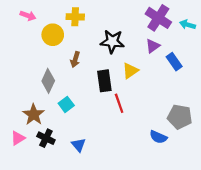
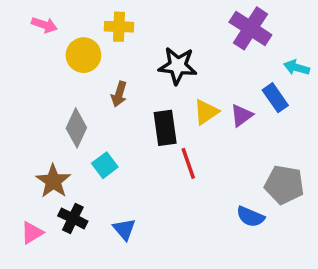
cyan arrow: (188, 25) -> (297, 68), moved
purple triangle: (153, 46) -> (242, 115), moved
pink triangle: (18, 138) -> (32, 233), moved

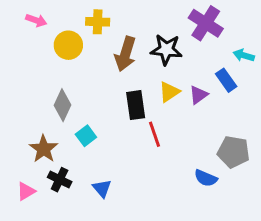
black star: (178, 66) -> (166, 50), moved
brown arrow: (119, 94) -> (125, 54), moved, size x1.6

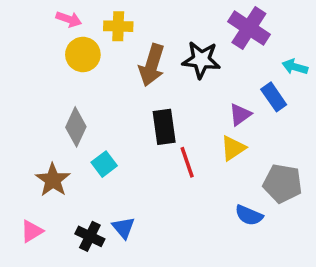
pink arrow: (36, 20) -> (69, 19), moved
yellow triangle: (169, 92) -> (233, 148), moved
black cross: (60, 180) -> (90, 236), moved

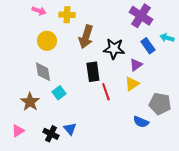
yellow circle: (83, 55) -> (47, 41), moved
black star: (201, 60) -> (114, 49), moved
blue rectangle: (274, 97) -> (148, 46), moved
gray diamond: (76, 127) -> (43, 72), turned -35

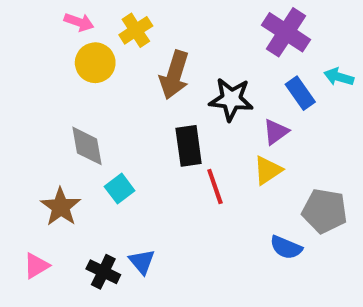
yellow cross: (67, 15) -> (136, 30), turned -35
yellow circle: (47, 41) -> (95, 63), moved

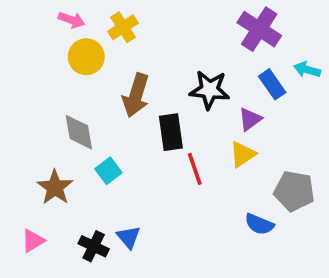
brown arrow: (174, 75) -> (136, 95), moved

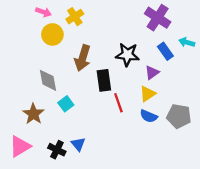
blue semicircle: (259, 224) -> (149, 116), moved
pink triangle: (33, 241) -> (20, 146), size x1.5

